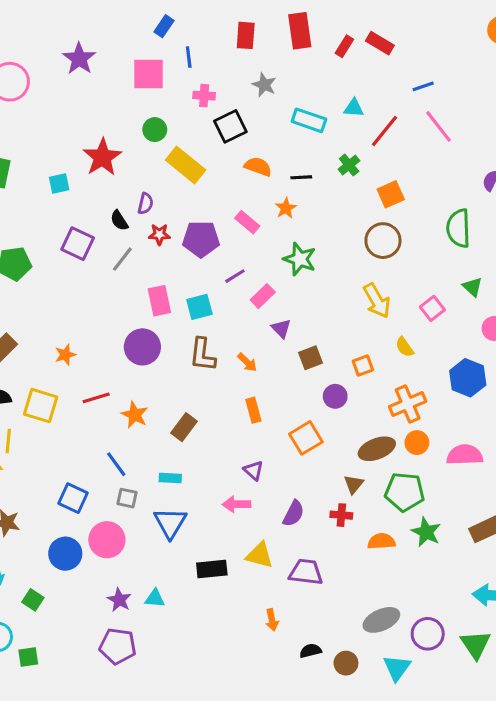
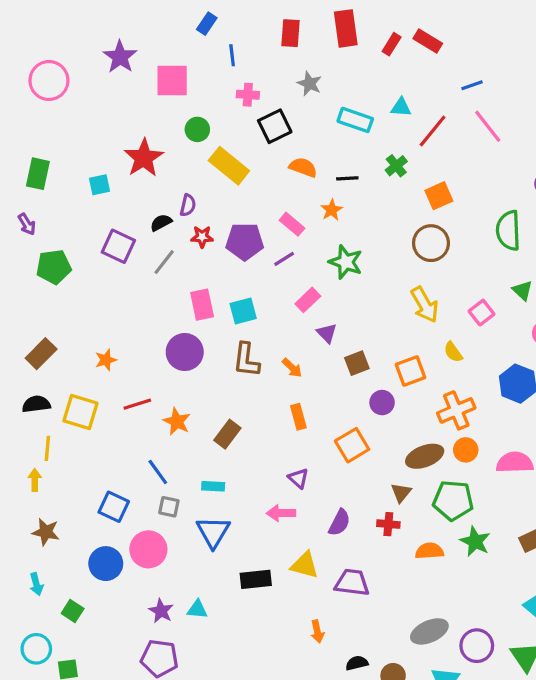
pink square: (149, 74) -> (172, 80), moved
black semicircle: (119, 221) -> (161, 223), turned 95
purple line: (235, 276) -> (284, 259), moved
orange square: (363, 365) -> (410, 371), size x1.4

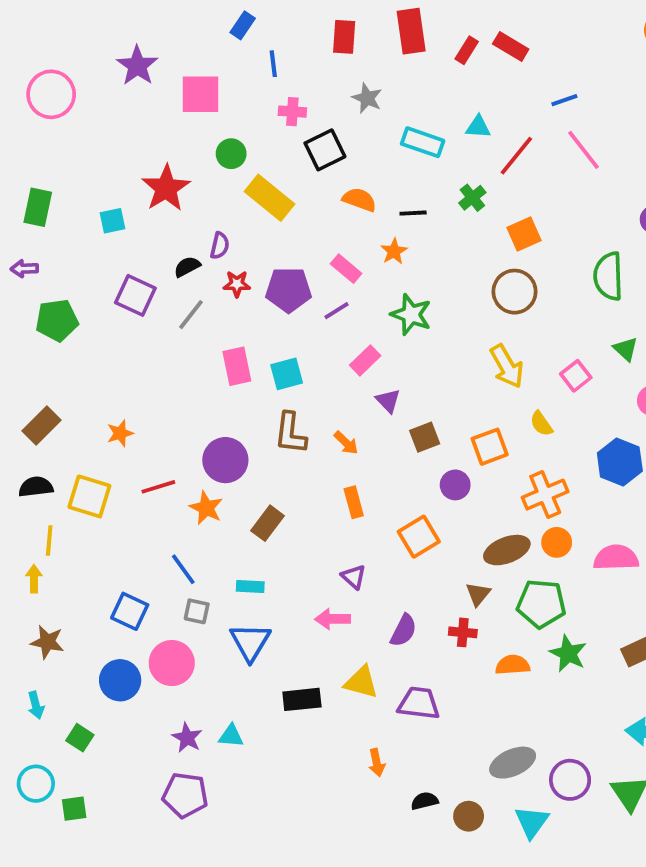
purple arrow: (27, 224) -> (24, 269), turned 120
purple circle: (185, 352) -> (225, 460), moved

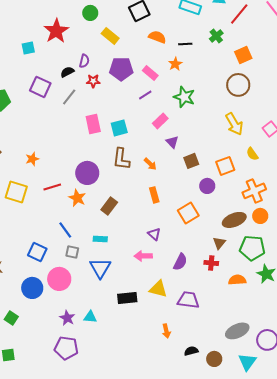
yellow rectangle: (269, 198) -> (110, 36), size x0.7
purple pentagon: (289, 290) -> (121, 69), moved

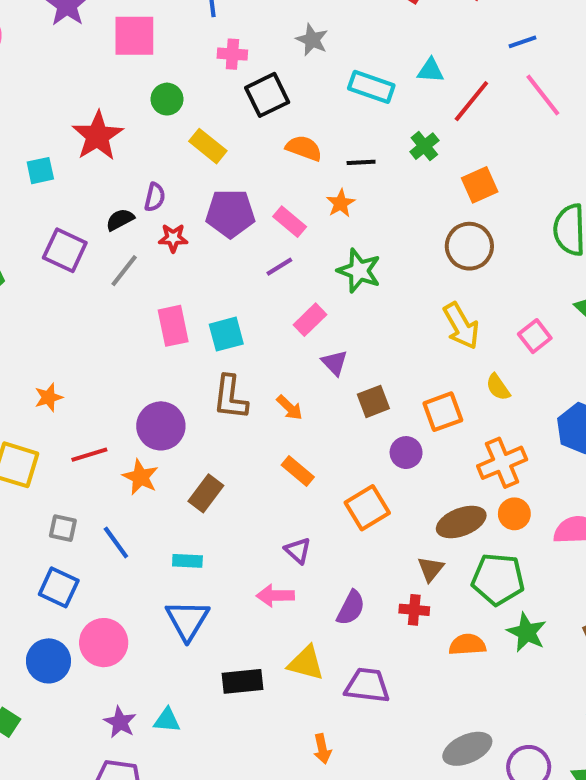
orange rectangle: (154, 195) -> (298, 471), turned -35
gray square: (72, 252) -> (63, 528), moved

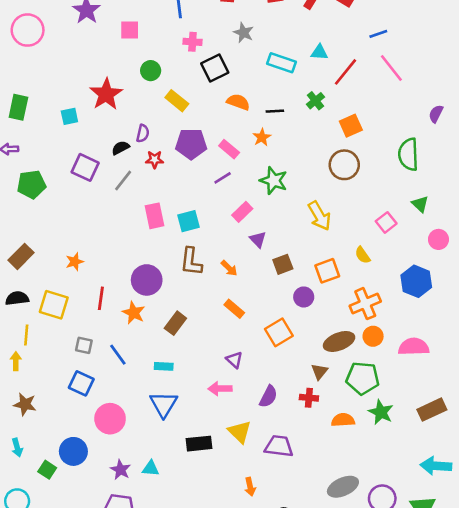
pink square: (134, 36) -> (130, 30), size x0.7
yellow arrow: (461, 326) -> (319, 216), moved
red line: (89, 455) -> (101, 298), turned -65
blue circle: (48, 661) -> (73, 451), moved
yellow triangle: (306, 663) -> (240, 432), turned 30

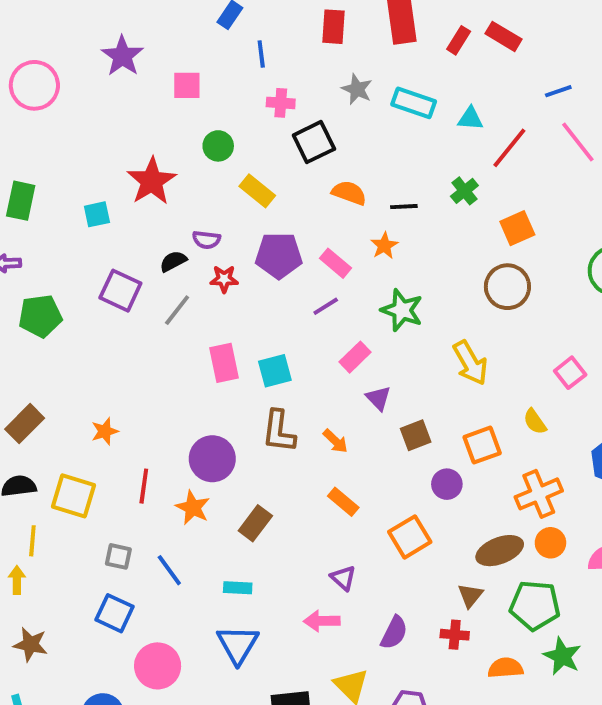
cyan rectangle: (281, 63) -> (414, 103), moved
purple semicircle: (143, 133) -> (206, 240), turned 84

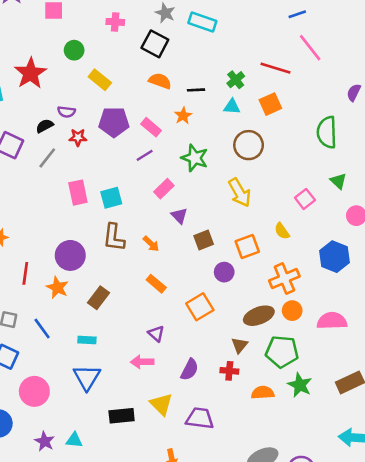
cyan triangle: (470, 119) -> (232, 107), moved
black square: (314, 142) -> (155, 44), moved, turned -36
red line: (509, 148) -> (275, 68), moved, turned 68
brown circle: (507, 287) -> (249, 145), moved

